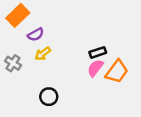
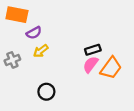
orange rectangle: (18, 15) -> (17, 15), turned 55
gray cross: (13, 63) -> (12, 60), turned 35

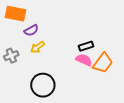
pink semicircle: (91, 64) -> (84, 60), turned 77
black circle: (46, 92) -> (43, 85), size x1.5

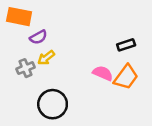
black rectangle: (86, 46) -> (126, 45), moved
gray cross: (11, 56) -> (25, 68), moved

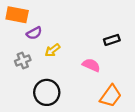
yellow arrow: (46, 58) -> (52, 50), moved
orange trapezoid: (126, 77) -> (111, 96), moved

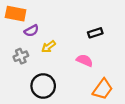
black rectangle: (112, 40) -> (95, 33), moved

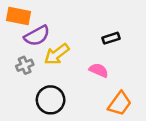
purple semicircle: (31, 31) -> (37, 36), size x1.5
yellow arrow: (48, 47) -> (57, 54), size x1.5

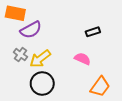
yellow arrow: (57, 54) -> (40, 59), moved
gray cross: (25, 65) -> (20, 55), turned -32

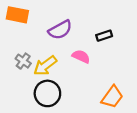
purple semicircle: (31, 30) -> (60, 30), moved
pink semicircle: (83, 59) -> (81, 56), moved

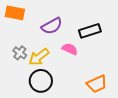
black rectangle: (104, 36) -> (90, 31), size x1.5
orange trapezoid: (112, 97) -> (97, 84), turned 30

